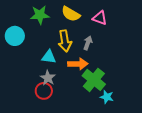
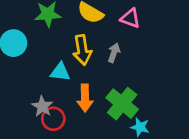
orange arrow: (78, 64) -> (85, 98), moved, turned 90
gray star: (48, 78) -> (42, 106), moved

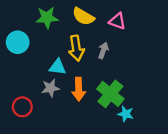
gray star: (42, 106) -> (50, 88), moved, turned 30
red circle: (53, 119) -> (22, 107), moved

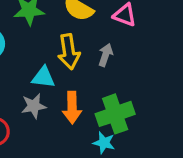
green cross: (110, 94) -> (115, 114), turned 32
cyan star: (126, 114) -> (104, 143), moved

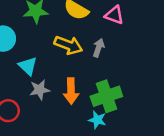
yellow arrow: (69, 52) -> (68, 45), turned -60
cyan triangle: (43, 77) -> (28, 66), moved, turned 36

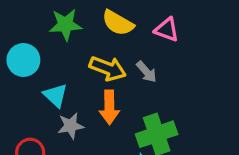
gray arrow: (99, 48) -> (146, 72), turned 120
orange arrow: (71, 91) -> (109, 107), moved

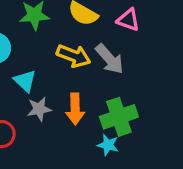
gray arrow: (146, 72) -> (110, 59), size x1.5
orange arrow: (109, 107) -> (75, 109), moved

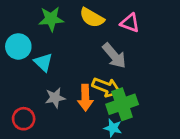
yellow arrow: (74, 56) -> (106, 87), moved
cyan triangle: (25, 81) -> (43, 62), moved

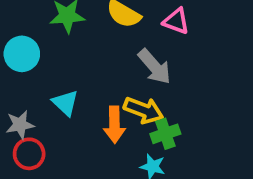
cyan triangle: (43, 62) -> (65, 103), moved
gray star: (55, 98) -> (20, 125), moved
green cross: (122, 104) -> (165, 134), size x0.7

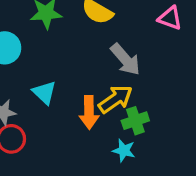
pink triangle: (176, 21) -> (170, 18), moved
yellow arrow: (144, 110) -> (116, 99), turned -56

